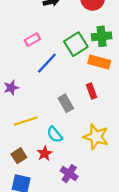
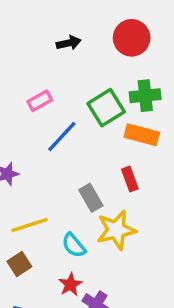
yellow star: (96, 137) -> (116, 230), moved, turned -30
red star: (45, 153) -> (70, 284), moved
brown square: (19, 156) -> (19, 264), moved

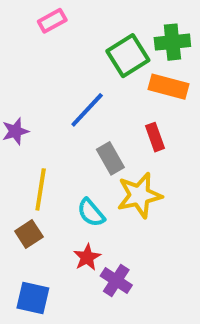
pink rectangle: (40, 101) -> (52, 21), moved
blue line: (62, 136) -> (87, 110), moved
yellow line: (30, 225) -> (41, 189), turned -63

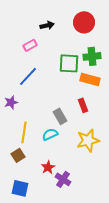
green square: (128, 56) -> (69, 63), turned 35
blue line: (87, 110) -> (28, 76), moved
yellow star: (139, 195) -> (88, 140), moved
cyan semicircle: (91, 213) -> (50, 134), moved, turned 105

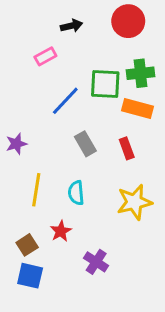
blue line: (28, 76) -> (65, 101), moved
gray rectangle: (60, 116) -> (85, 144), moved
cyan semicircle: (50, 134) -> (76, 193), turned -70
brown square: (18, 155) -> (27, 245), moved
red star: (48, 167) -> (61, 231), moved

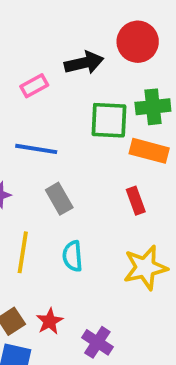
black arrow: (72, 26) -> (84, 63), moved, size x1.4
blue line: (65, 101) -> (36, 149), moved, turned 56
gray rectangle: (85, 144) -> (59, 199), moved
red star: (61, 231) -> (50, 321), moved

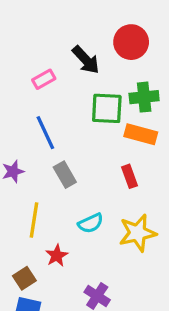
black arrow: (84, 63) -> (86, 60), turned 60
blue line: (36, 149) -> (45, 133), turned 56
cyan semicircle: (73, 256) -> (91, 223), moved, turned -110
red star: (50, 321) -> (57, 256), moved

